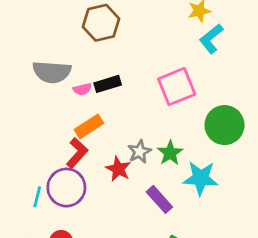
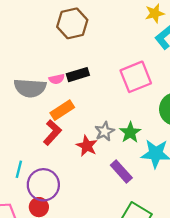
gray semicircle: (52, 72) -> (30, 88), moved
purple circle: (66, 188) -> (43, 185), moved

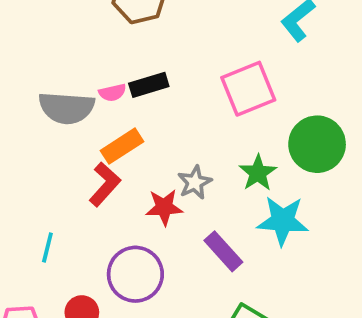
green star: (130, 132) -> (258, 173), moved
red star: (87, 146) -> (164, 207), turned -30
purple circle: (43, 185) -> (135, 274), moved

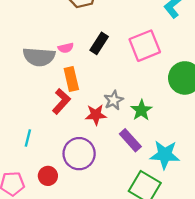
black rectangle: (149, 85) -> (99, 43), moved, turned -40
orange rectangle: (122, 146) -> (71, 79), turned -70
green star: (258, 173) -> (141, 110), moved
cyan star: (283, 221) -> (165, 155), moved

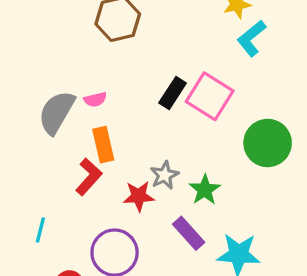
black rectangle: (99, 43) -> (173, 93), moved
pink square: (145, 46) -> (210, 96), turned -36
gray semicircle: (39, 57) -> (57, 112), turned 116

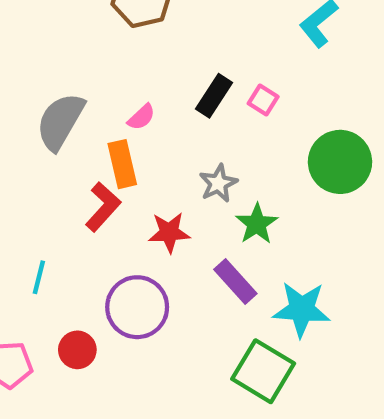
pink square: (210, 96) -> (263, 100), size x0.5
pink semicircle: (95, 99) -> (141, 117), moved, turned -30
gray star: (164, 175) -> (218, 183), moved

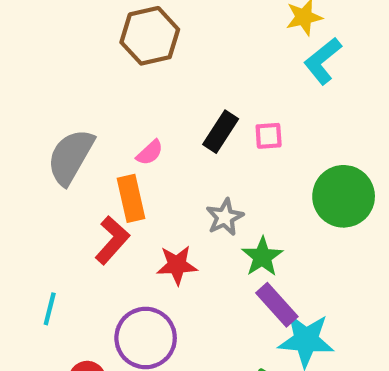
pink square: (263, 100) -> (269, 136), turned -36
purple rectangle: (235, 282) -> (277, 305), moved

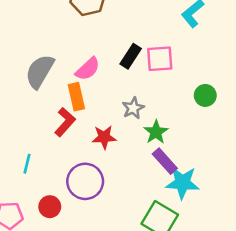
pink square: (269, 136) -> (160, 59), size x1.6
pink semicircle: (150, 153) -> (88, 69), size x1.5
green circle: (344, 196) -> (205, 95), size x0.6

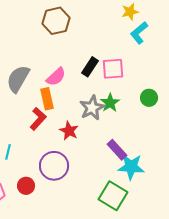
gray star: (133, 108) -> (92, 108), size x1.4
green star: (156, 132) -> (110, 103), moved
red star: (104, 137) -> (69, 131), turned 30

